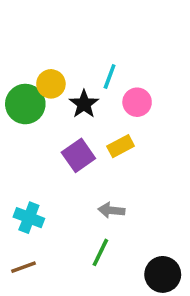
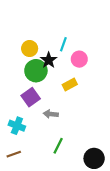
green circle: (25, 104) -> (36, 71), moved
purple square: (78, 155) -> (31, 97), moved
gray arrow: (111, 210) -> (51, 114), moved

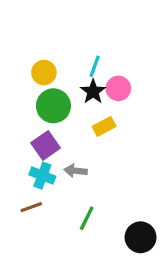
black star: (49, 60) -> (93, 92), moved
cyan cross: (17, 126) -> (42, 176), moved
brown line: (14, 154) -> (31, 207), moved

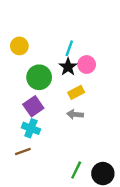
yellow circle: (44, 73) -> (19, 46), moved
gray arrow: (76, 171) -> (75, 114), moved
green line: (87, 218) -> (76, 170), moved

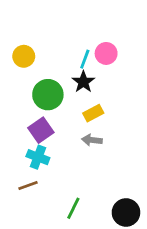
pink circle: (87, 65) -> (106, 53), moved
green line: (76, 170) -> (73, 208), moved

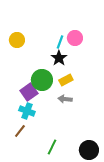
green circle: (48, 95) -> (42, 80), moved
brown line: (28, 185) -> (20, 131), turned -32

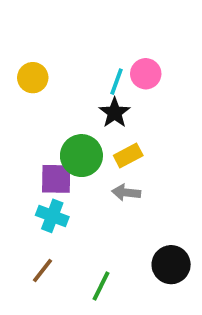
purple square: (29, 92) -> (56, 179), turned 36
brown line: (20, 131) -> (42, 270), moved
black circle: (89, 150) -> (171, 265), moved

